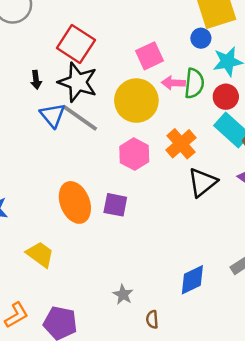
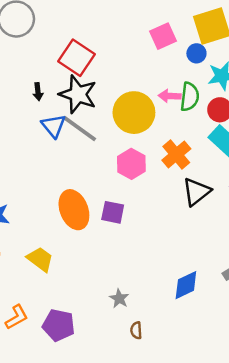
pink square: (150, 56) -> (163, 36), moved
brown semicircle: (152, 319) -> (136, 330), moved

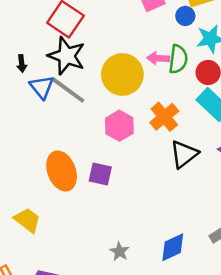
black arrow: (38, 92) -> (22, 64), moved
gray star: (119, 298) -> (119, 252), moved

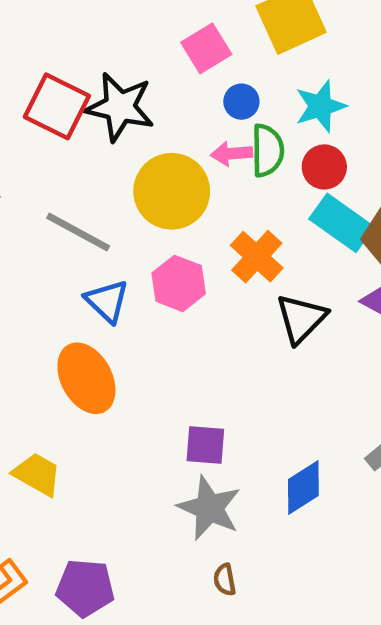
blue circle: (185, 16) -> (241, 102), moved
black star: (67, 56) -> (120, 107), moved
blue triangle: (42, 87) -> (107, 301), moved
purple square: (100, 174) -> (205, 445), moved
gray star: (119, 252) -> (209, 508), size x1.8

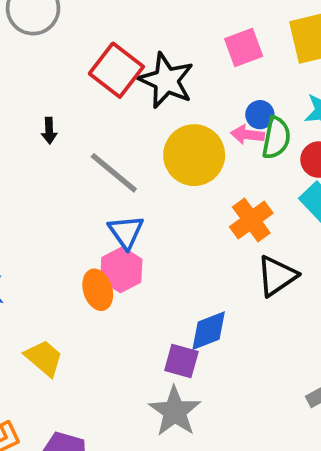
blue circle: (241, 102) -> (260, 115), moved
pink hexagon: (179, 283) -> (121, 270), moved
orange ellipse: (86, 378) -> (98, 290), size x0.7
blue diamond: (303, 488) -> (209, 331), moved

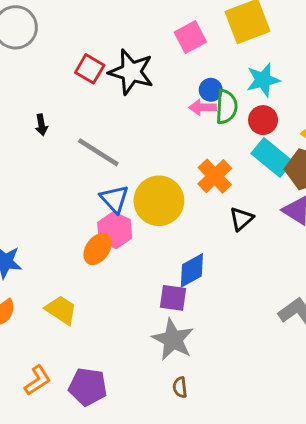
red square: (116, 70) -> (90, 69), size x0.7
yellow circle: (194, 155) -> (159, 201), moved
black triangle: (277, 276) -> (241, 219), size x0.7
orange ellipse: (98, 290) -> (98, 249), turned 60

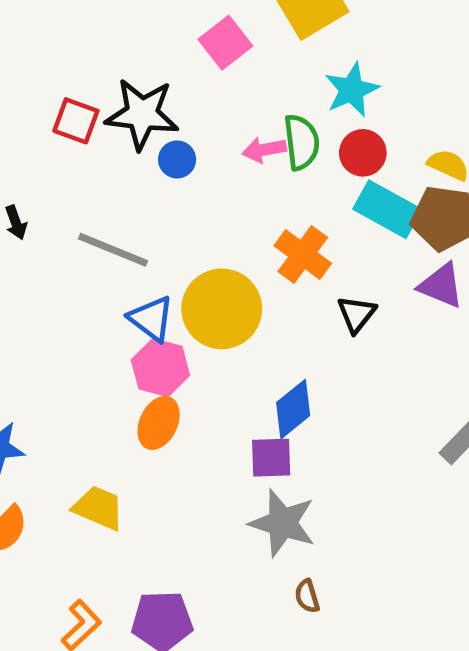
blue circle: (211, 90) -> (177, 159), moved
orange ellipse: (98, 249) -> (159, 423), moved

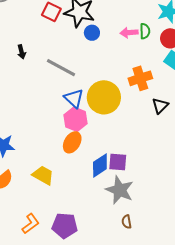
green semicircle: (302, 142) -> (145, 31), size x0.7
orange cross: (303, 255) -> (140, 78), turned 30
blue diamond: (293, 409) -> (100, 166), moved

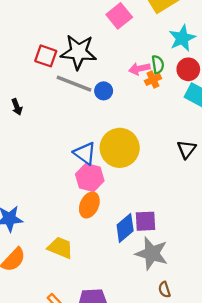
blue circle: (92, 33) -> (104, 91), moved
gray line: (61, 68) -> (74, 84), moved
orange cross: (140, 78) -> (153, 80), moved, size x0.6

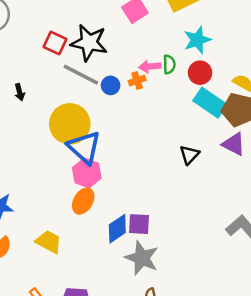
orange cross: (153, 80) -> (137, 81), moved
yellow circle: (120, 148) -> (70, 124), moved
blue triangle: (85, 153) -> (84, 147), size x1.4

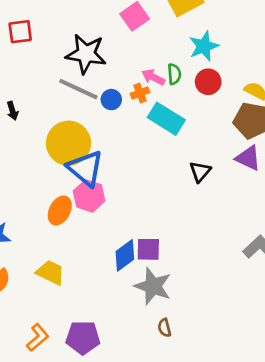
red square: (55, 43) -> (20, 32), moved, turned -30
pink arrow: (150, 67) -> (153, 77), turned 35
cyan rectangle: (210, 103) -> (166, 119), moved
orange ellipse: (83, 201) -> (60, 211), moved

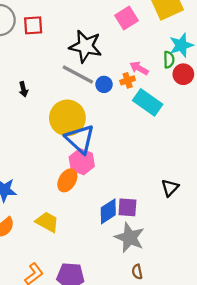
green semicircle: (174, 74) -> (169, 60), moved
black triangle: (200, 172) -> (170, 188), moved
orange ellipse: (60, 211) -> (67, 180), moved

